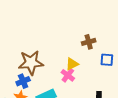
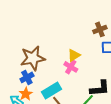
brown cross: (89, 42) -> (100, 29), moved

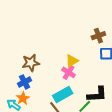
brown star: (33, 58) -> (31, 63), size x0.7
cyan rectangle: (51, 91) -> (63, 94), moved

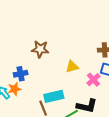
brown star: (31, 63) -> (40, 49), moved
pink cross: (69, 72) -> (93, 80), moved

